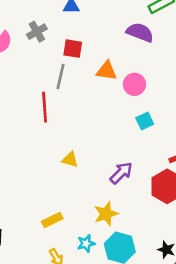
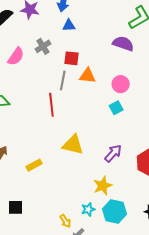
orange triangle: (106, 71) -> (87, 76), moved
cyan square: (145, 121) -> (116, 108), moved
yellow triangle: (70, 160) -> (73, 145), size x1.6
yellow rectangle: (52, 220) -> (34, 165), moved

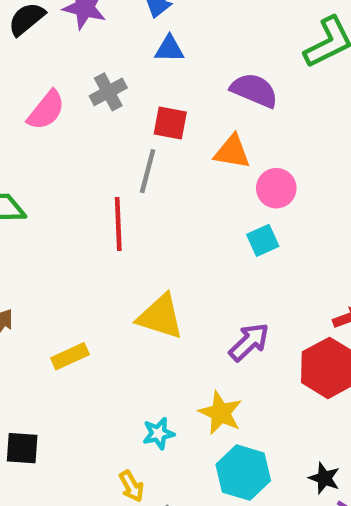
purple semicircle: (123, 44) -> (254, 90), moved
orange triangle: (87, 76) -> (232, 152), moved
yellow star: (103, 186) -> (221, 413), turned -30
cyan star: (88, 209) -> (159, 433), moved

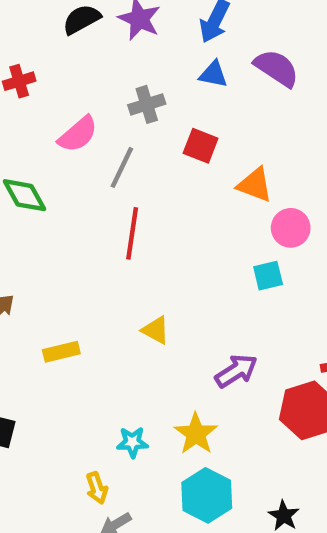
purple semicircle: (254, 90) -> (277, 68), moved
pink semicircle: (46, 110) -> (78, 134), moved
gray line: (148, 171) -> (122, 167), moved
yellow triangle: (160, 317) -> (156, 330), size x0.6

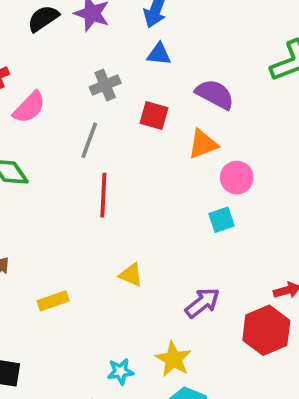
purple semicircle: (277, 68) -> (215, 94), moved
pink semicircle: (78, 134) -> (29, 107), moved
orange triangle: (255, 185) -> (203, 144), turned -36

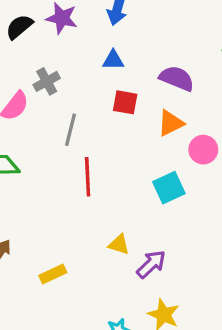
blue triangle: (159, 54) -> (113, 60), moved
gray cross: (105, 85) -> (47, 81), moved
cyan square: (222, 220) -> (169, 188), moved, size x1.4
purple arrow: (202, 303) -> (151, 264), moved

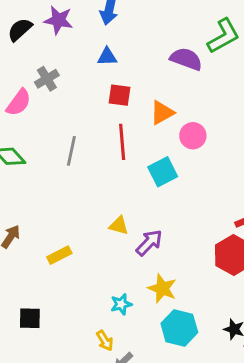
purple semicircle: (177, 78) -> (186, 59), moved
gray line: (70, 130) -> (71, 151), moved
red line: (88, 177) -> (122, 142), moved

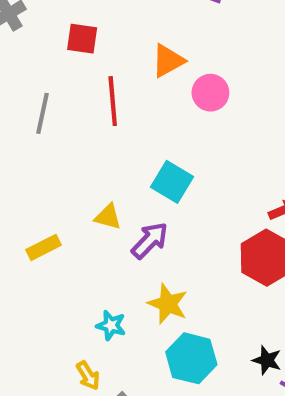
red square: (120, 95) -> (82, 39), moved
cyan square: (163, 172) -> (172, 182), moved, turned -32
yellow rectangle: (59, 255) -> (44, 247), moved
cyan star: (121, 304) -> (111, 325), turned 30

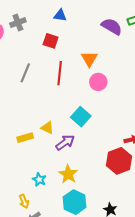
orange triangle: (168, 61) -> (89, 59), turned -42
pink circle: (210, 93) -> (98, 82), moved
yellow rectangle: (44, 247) -> (25, 138), moved

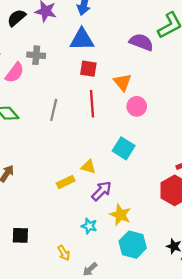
blue triangle: (60, 15) -> (82, 39), size x1.6
gray cross: (18, 23) -> (36, 55), turned 35
red square: (51, 41) -> (88, 69), moved
purple arrow: (65, 142) -> (102, 191), moved
yellow arrow: (24, 201) -> (64, 253), moved

